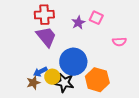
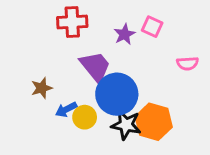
purple trapezoid: (46, 37) -> (95, 67), moved
brown star: (33, 83) -> (42, 88), moved
black star: (64, 83) -> (126, 125), moved

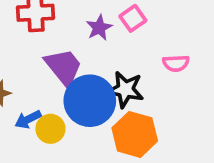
pink square: (152, 27) -> (133, 18), turned 30
black star: (126, 125) -> (125, 89), moved

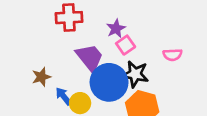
pink square: (133, 18) -> (126, 45), moved
blue arrow: (28, 119) -> (63, 96), turned 78

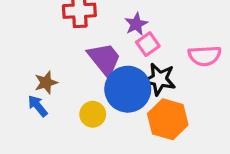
pink semicircle: (172, 55) -> (205, 56), size x1.4
blue arrow: (63, 96) -> (38, 106), moved

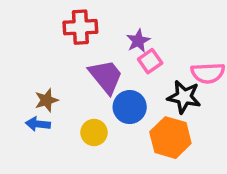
black star: (159, 79) -> (184, 97), moved
blue circle: (128, 89) -> (130, 107), size x0.7
blue arrow: (38, 106) -> (38, 124), turned -45

